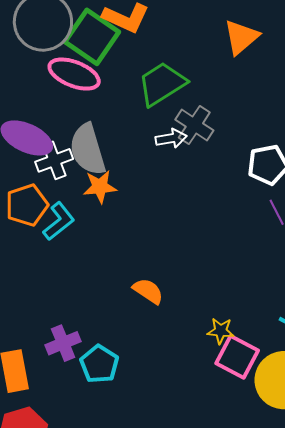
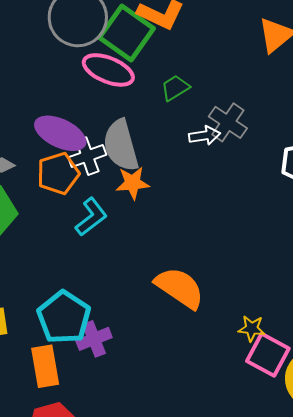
green trapezoid: (162, 84) -> (175, 88), moved, size x0.6
orange pentagon: (27, 205) -> (58, 173), moved
orange semicircle: (148, 291) -> (180, 288), size x1.6
cyan pentagon: (99, 364) -> (64, 317), moved, size x1.4

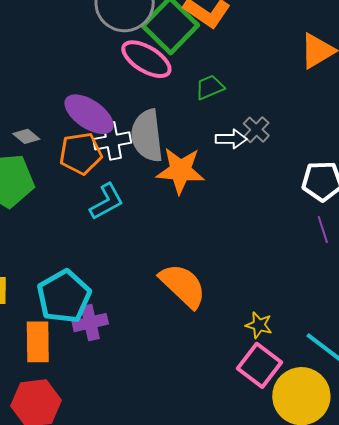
gray cross: (228, 122) -> (256, 130), size x0.7
orange star: (133, 183) -> (180, 171), moved, size x1.4
yellow star: (252, 328) -> (259, 325), moved

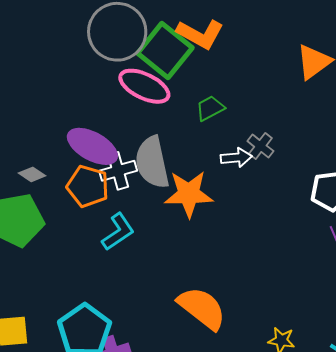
orange pentagon: (81, 153) -> (88, 186), turned 30

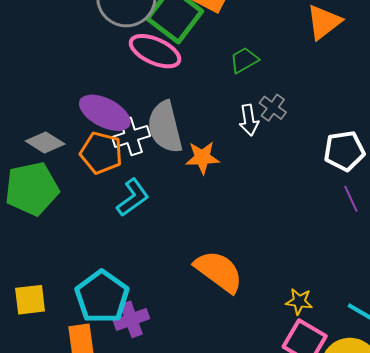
green trapezoid: (210, 108) -> (244, 60), moved
white arrow: (236, 158) -> (249, 120), turned 88
gray diamond: (32, 174) -> (45, 142), size x1.4
orange star: (189, 194) -> (202, 158), size x0.7

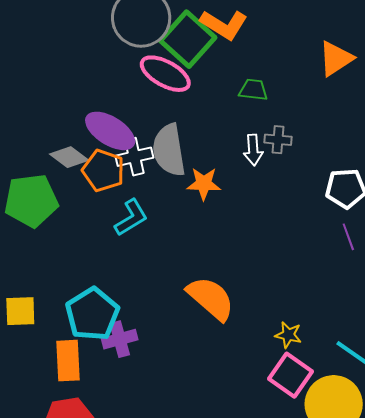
green trapezoid: (244, 60) -> (253, 90), turned 32
gray cross: (273, 108) -> (278, 140), turned -36
gray diamond: (45, 142) -> (69, 157), moved

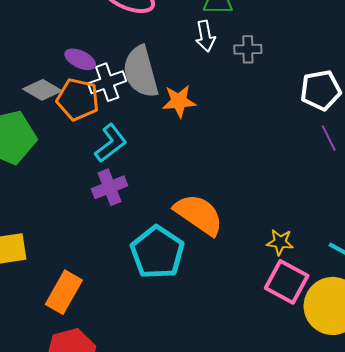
purple ellipse: (110, 131) -> (80, 59), size x0.6
white arrow: (253, 150) -> (205, 36), moved
cyan pentagon: (92, 314) -> (157, 252), moved
purple cross: (120, 339) -> (110, 187), moved
orange rectangle: (68, 361) -> (64, 292), turned 39

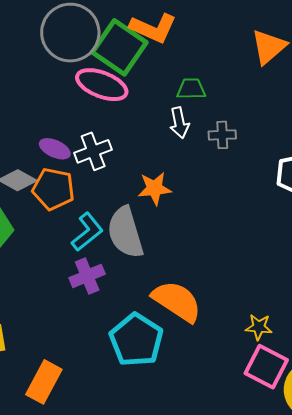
gray semicircle: (141, 72) -> (125, 232), moved
white cross: (107, 82) -> (93, 151), moved

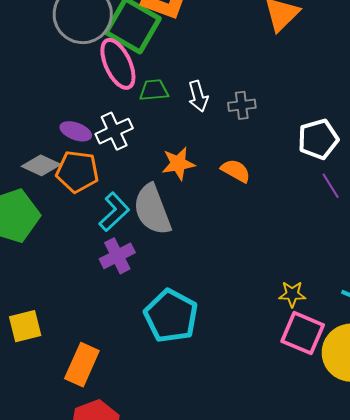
pink ellipse: (102, 85) -> (118, 64), turned 48
green trapezoid: (191, 89) -> (154, 90), moved
orange semicircle: (177, 301) -> (236, 171), moved, size x0.6

